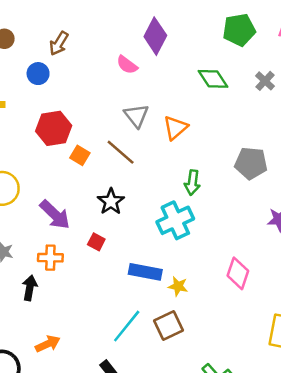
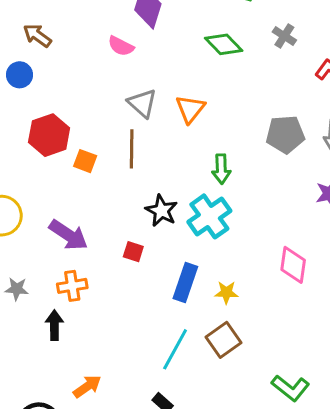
brown arrow: (59, 43) -> (37, 36), turned 105
brown line: (121, 152) -> (132, 149), turned 60
black star: (111, 202) -> (161, 211), moved
red square: (96, 242) -> (133, 252), moved
blue rectangle: (145, 272) -> (185, 283), turned -72

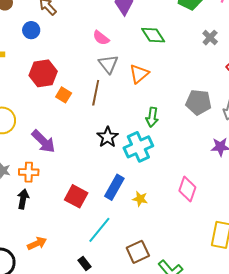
green diamond: (224, 44) -> (153, 35), moved
pink semicircle: (121, 46) -> (101, 38), moved
red square: (133, 252) -> (76, 196), moved, size x1.6
orange cross: (72, 286) -> (29, 172), moved
brown square: (224, 340) -> (138, 252), moved

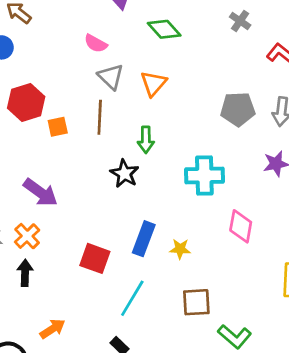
orange square: (64, 95) -> (58, 127), turned -35
green arrow: (152, 117) -> (146, 140), moved
cyan cross: (138, 147) -> (204, 176), moved, turned 32
orange cross: (29, 172) -> (27, 236), turned -36
brown square: (138, 252) -> (196, 302), moved, turned 30

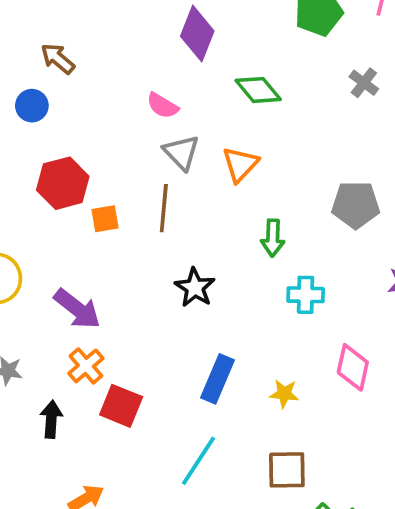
green arrow: (146, 140) -> (273, 238), moved
cyan cross: (204, 176) -> (306, 295), size x0.7
orange cross: (27, 236) -> (86, 366), moved
yellow star: (180, 249) -> (284, 394), moved
red square: (95, 258) -> (121, 406), moved

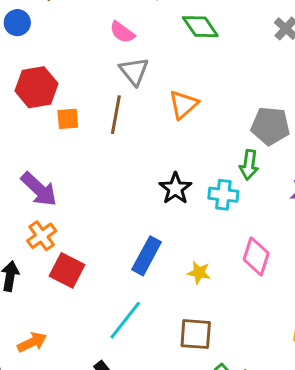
orange triangle: (240, 164) -> (183, 105), moved
green arrow: (273, 238) -> (249, 165), moved
black star: (195, 288) -> (175, 188), moved

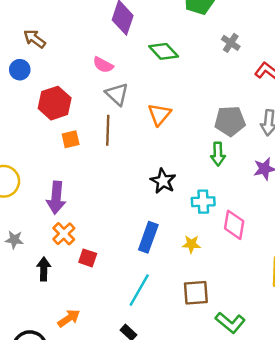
red hexagon: (36, 87) -> (55, 103), moved
purple arrow: (39, 189) -> (56, 198), turned 60
cyan cross: (223, 195) -> (203, 202), moved
red square: (67, 270) -> (88, 258), size x0.7

